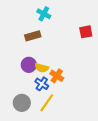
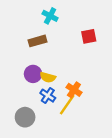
red square: (86, 32) -> (89, 36), moved
orange cross: (57, 76) -> (74, 90), moved
yellow line: (47, 103) -> (67, 105), moved

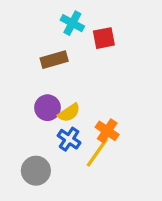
red square: (89, 36) -> (104, 38), moved
yellow semicircle: (48, 77) -> (69, 113), turned -49

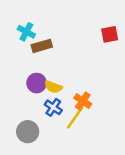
cyan cross: (72, 23) -> (26, 32), moved
red square: (104, 38) -> (110, 34), moved
yellow semicircle: (69, 113) -> (53, 87), turned 54

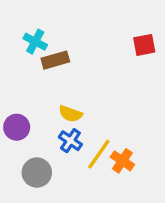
purple circle: (37, 83) -> (17, 127), moved
orange cross: (83, 101) -> (122, 161), moved

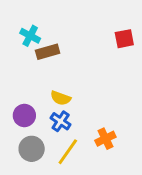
purple circle: (17, 127) -> (24, 115), moved
yellow line: (99, 154) -> (68, 152), moved
orange cross: (122, 161) -> (105, 139), turned 30

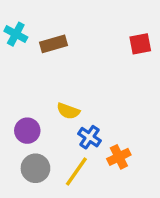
cyan cross: (30, 36) -> (16, 34), moved
brown rectangle: (48, 52) -> (53, 44), moved
blue cross: (61, 121) -> (89, 137), moved

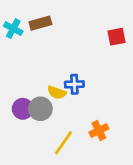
brown rectangle: (53, 44) -> (40, 23), moved
blue cross: (89, 137) -> (74, 84), moved, turned -36
gray circle: (35, 168) -> (40, 109), moved

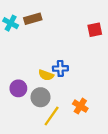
gray circle: (40, 109) -> (40, 97), moved
orange cross: (99, 131) -> (80, 106), turned -32

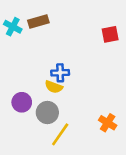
blue cross: (60, 68) -> (60, 73), moved
orange cross: (80, 106) -> (108, 123), moved

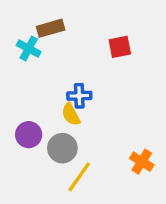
cyan cross: (13, 27) -> (29, 48), moved
red square: (110, 34) -> (120, 47), moved
yellow semicircle: (54, 87) -> (71, 114), turned 42

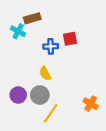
red square: (120, 47) -> (70, 39), moved
blue cross: (79, 96) -> (51, 46), moved
purple circle: (29, 135) -> (18, 95), moved

